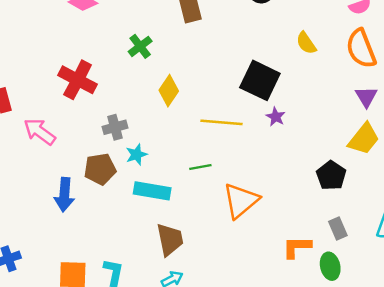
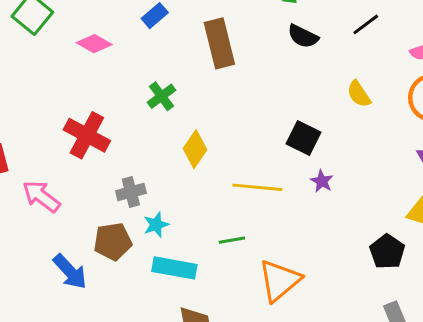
black square: (260, 80) -> (304, 138), size x0.7
blue arrow: (64, 195) -> (70, 272), turned -48

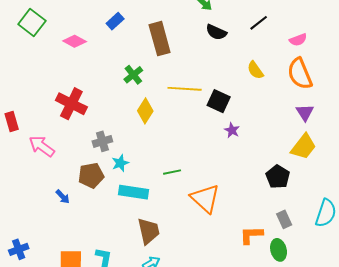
green cross: (162, 96) -> (133, 75), moved
yellow line: (257, 187) -> (185, 89), moved
blue arrow: (70, 272) -> (63, 197), size x0.6
orange triangle: (280, 280) -> (205, 199), turned -36

